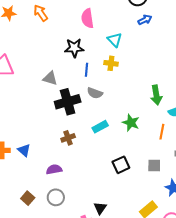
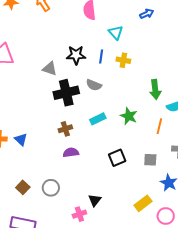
black star: (74, 48) -> (76, 55), moved
yellow cross: (111, 63) -> (123, 60), moved
blue line: (86, 70) -> (101, 57), moved
purple semicircle: (54, 169) -> (71, 153), moved

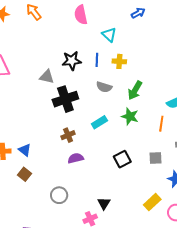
gray semicircle: (94, 85) -> (104, 87), moved
green arrow: (155, 89) -> (135, 90), moved, turned 42
brown square: (23, 187) -> (24, 174), moved

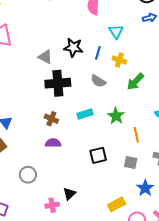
green arrow: (135, 90) -> (135, 82), moved
orange line: (161, 124) -> (136, 135), moved, turned -35
brown cross: (68, 135) -> (51, 119), turned 32

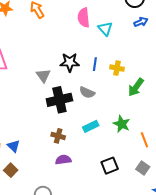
cyan triangle: (116, 32) -> (105, 29), moved
gray triangle: (45, 57) -> (43, 76), turned 35
gray semicircle: (98, 81) -> (87, 92), moved
gray square: (131, 163) -> (143, 168), turned 32

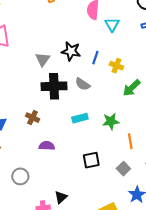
green star: (122, 124) -> (111, 121), turned 30
brown cross: (58, 136) -> (33, 118), moved

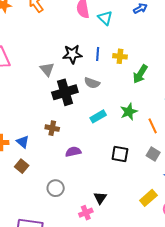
black square: (91, 160) -> (120, 154), turned 36

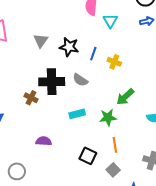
gray triangle: (47, 69) -> (41, 41), moved
green arrow: (140, 74) -> (125, 97), moved
orange line: (153, 126) -> (115, 145), moved
brown cross: (52, 128) -> (31, 98), moved
gray square: (153, 154) -> (113, 170), moved

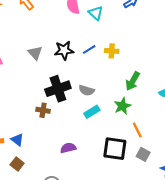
blue line: (93, 54) -> (89, 49), turned 56
gray semicircle: (80, 80) -> (87, 90), moved
black square: (88, 156) -> (115, 149), size x1.4

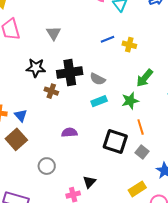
black star: (64, 50) -> (36, 68), moved
brown square: (17, 164) -> (16, 139), size x1.5

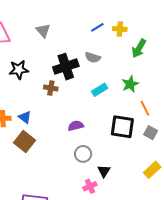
black star: (36, 68) -> (19, 70), moved
green arrow: (145, 78) -> (139, 48), moved
gray semicircle: (98, 79) -> (93, 57), moved
gray circle: (47, 166) -> (83, 154), moved

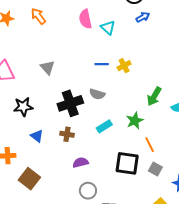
blue line: (97, 27) -> (102, 64), turned 32
yellow cross: (120, 29) -> (124, 66), turned -32
green arrow: (139, 48) -> (154, 96), moved
brown cross: (51, 88) -> (67, 134), moved
blue triangle: (25, 117) -> (37, 136), moved

